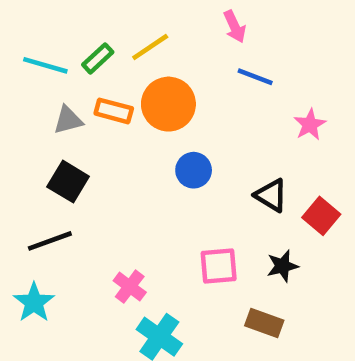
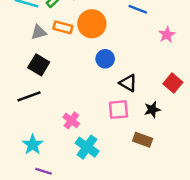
black triangle: (271, 195) -> (128, 83), moved
cyan star: (34, 302) -> (33, 145), moved

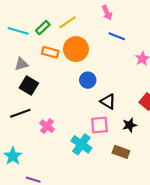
gray triangle: (39, 32) -> (21, 64), moved
pink cross: (71, 120) -> (47, 126), moved
cyan star: (33, 145) -> (13, 156), moved
cyan cross: (87, 147) -> (81, 144), moved

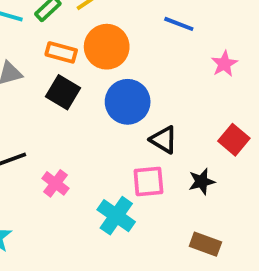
blue circle: (88, 80) -> (128, 102), size x1.5
black square: (29, 85) -> (63, 92), moved
brown rectangle: (121, 152) -> (205, 244), moved

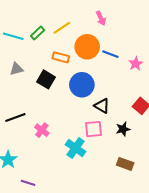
blue line: (179, 24) -> (110, 54), moved
orange circle: (107, 47) -> (87, 47), moved
orange rectangle: (61, 52) -> (61, 57), moved

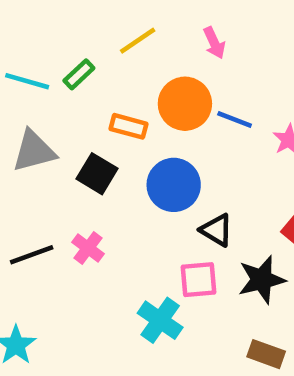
yellow line: (62, 28) -> (138, 41), moved
gray triangle: (16, 69) -> (34, 151), size x1.5
black star: (123, 129) -> (262, 280), size x1.5
pink cross: (42, 130) -> (88, 248), moved

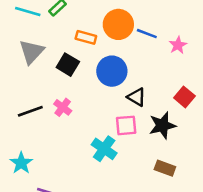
gray triangle: (34, 151) -> (32, 52), turned -32

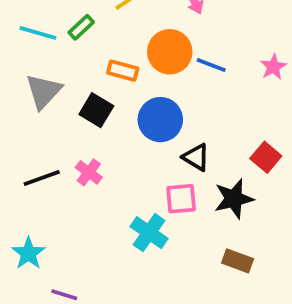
pink star: (178, 45) -> (273, 67), moved

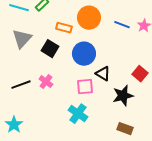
blue line: (211, 65) -> (122, 25), moved
pink square: (181, 199) -> (85, 87), moved

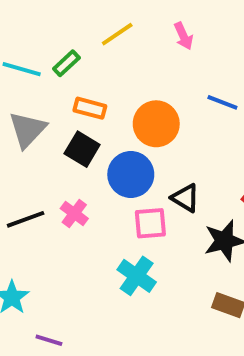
orange circle: (89, 18) -> (156, 124), moved
orange rectangle: (64, 28) -> (90, 108), moved
blue circle: (84, 54) -> (131, 174), moved

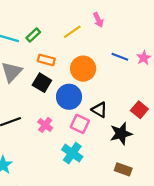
yellow line: (117, 34) -> (72, 32), moved
pink cross: (74, 213) -> (45, 125), moved
pink square: (150, 223) -> (80, 124), turned 30

